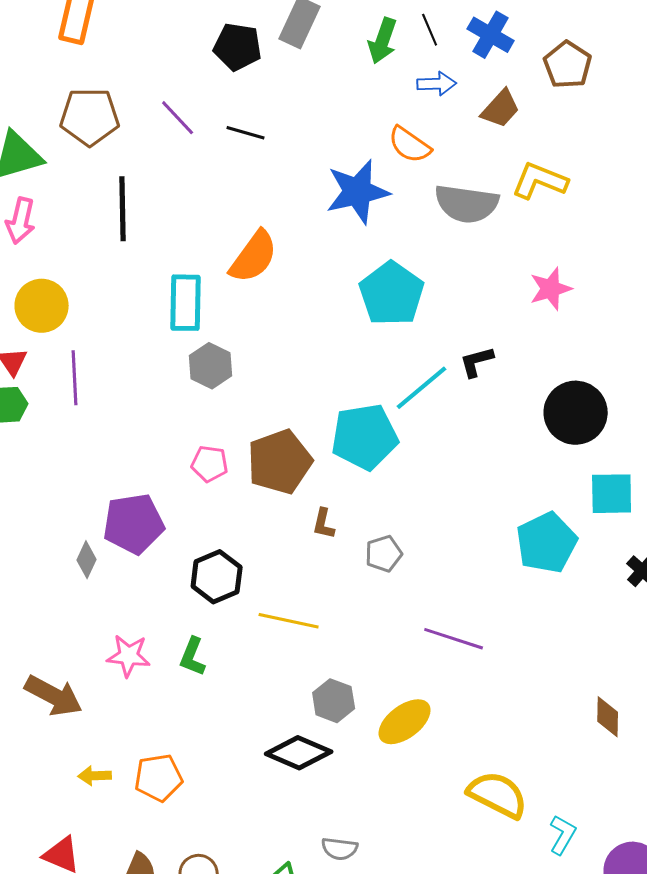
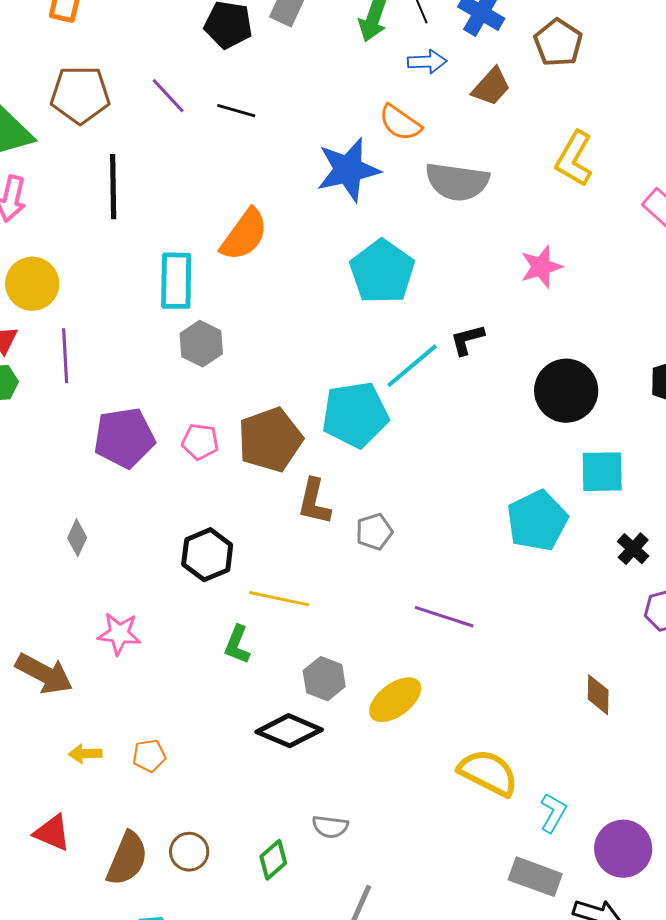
yellow L-shape: (540, 181) -> (574, 159), moved, turned -82
purple pentagon: (134, 524) -> (124, 438), moved
brown L-shape: (324, 524) -> (314, 502), size x1.5
green L-shape: (193, 657) -> (237, 645), moved
orange pentagon: (159, 778) -> (149, 756), size x0.7

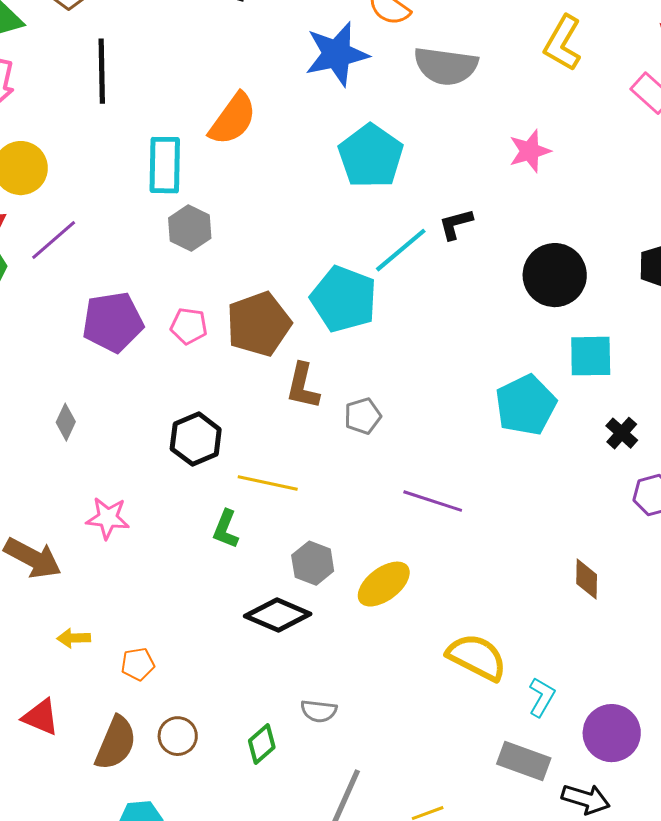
purple line: (65, 356) -> (54, 240), turned 52
cyan pentagon: (355, 415) -> (344, 299), turned 30
orange pentagon: (149, 756) -> (138, 664), moved

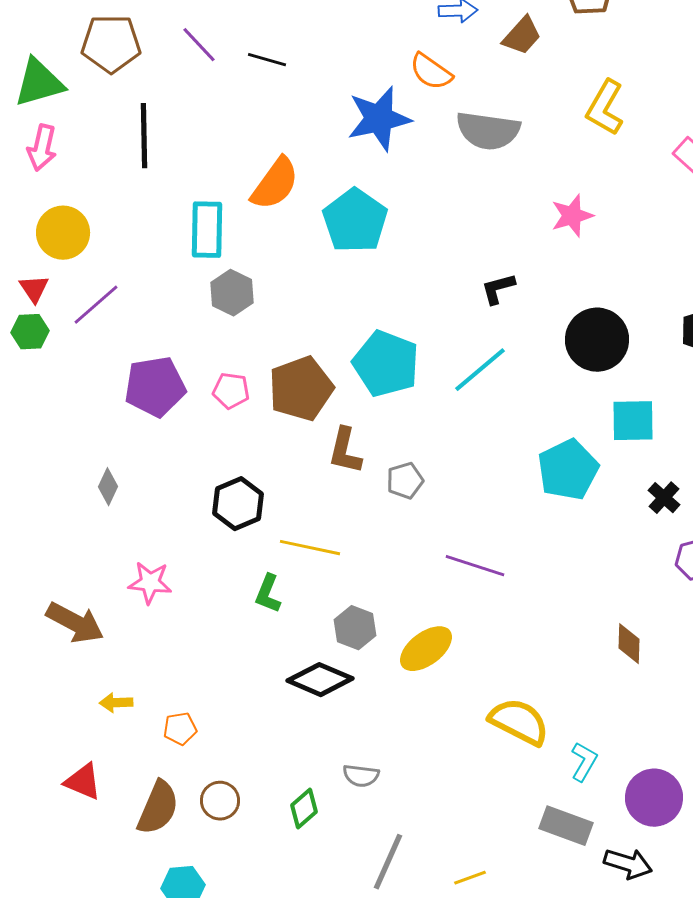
cyan pentagon: (371, 156) -> (355, 221), moved
cyan line: (401, 250) -> (480, 370), moved

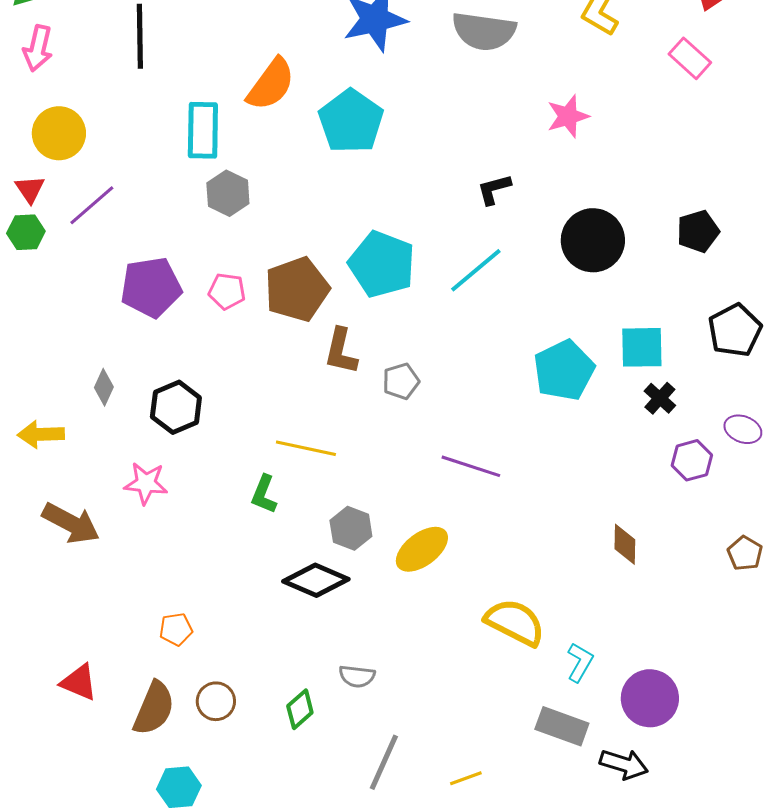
cyan square: (633, 421) -> (642, 347), moved
black hexagon: (238, 504) -> (176, 407), moved
yellow arrow: (116, 703) -> (41, 434), moved, size x1.4

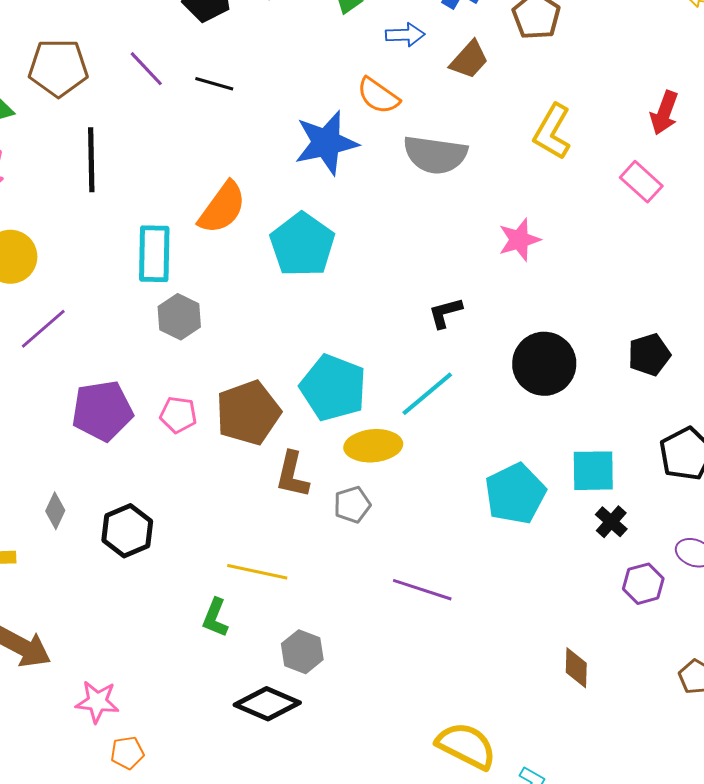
pink star: (146, 483) -> (97, 702), moved
yellow ellipse: (422, 549) -> (373, 446), moved, turned 32

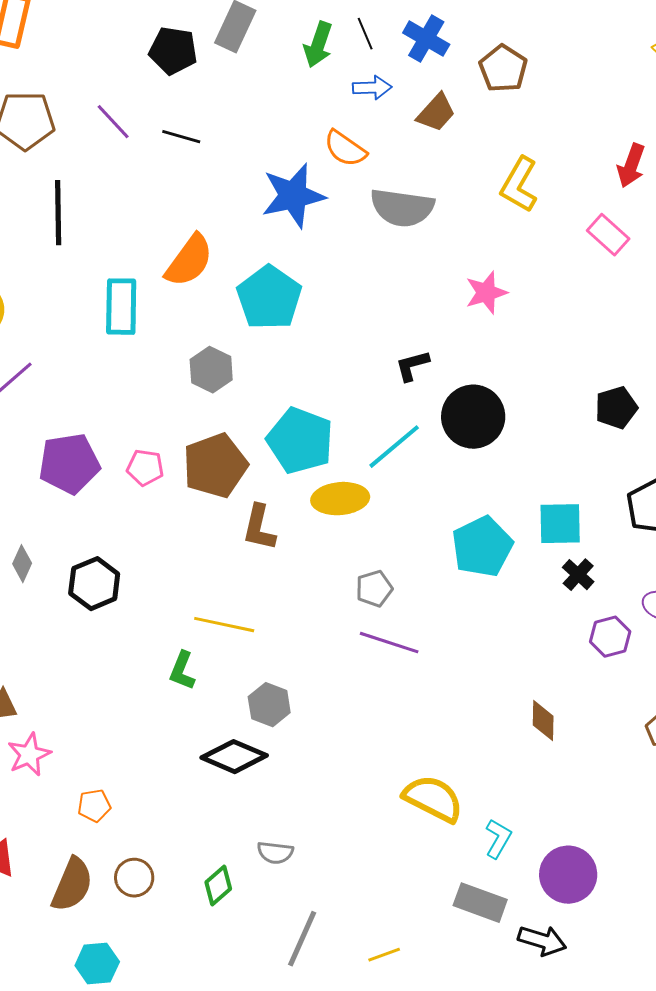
gray hexagon: (179, 317) -> (211, 370), moved
black circle: (544, 364) -> (473, 417), moved
gray pentagon: (352, 505) -> (374, 589), moved
pink star: (97, 702) -> (29, 755), moved, turned -30

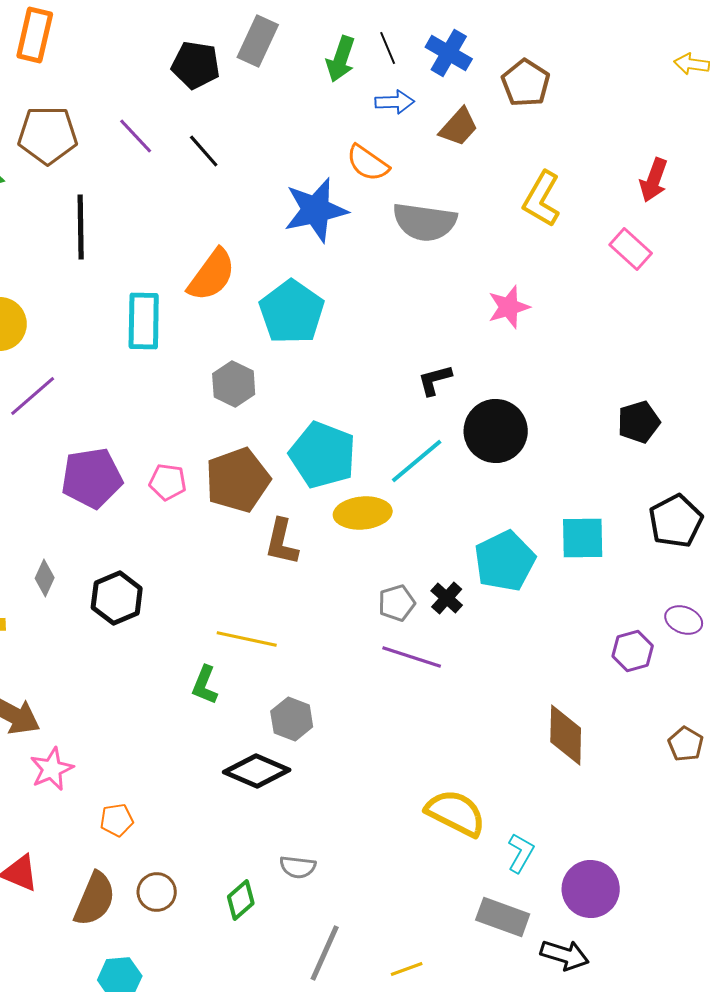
black line: (181, 137) -> (204, 151), turned 33
black cross: (578, 575) -> (447, 598), moved
brown diamond: (543, 721) -> (566, 735), size x1.5

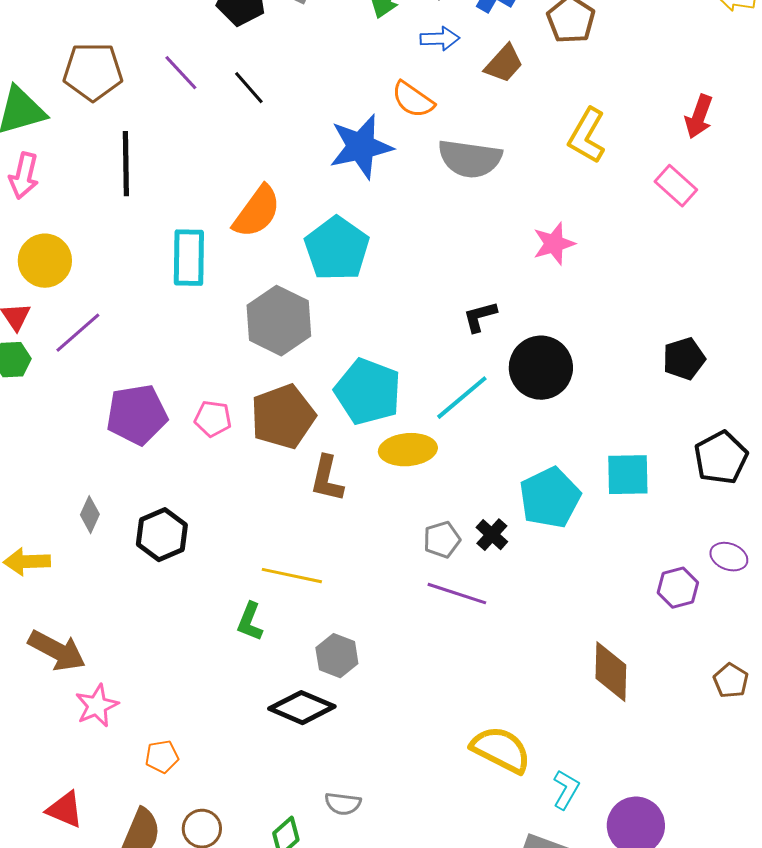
gray hexagon: (234, 384) -> (279, 321), size x1.5

